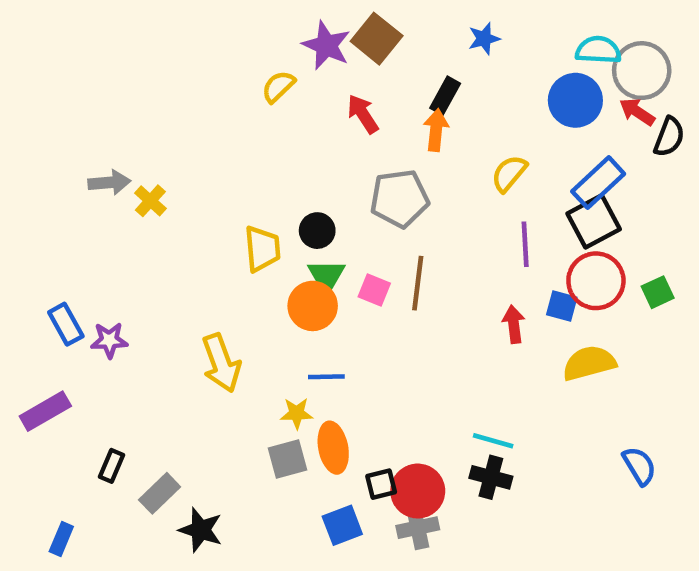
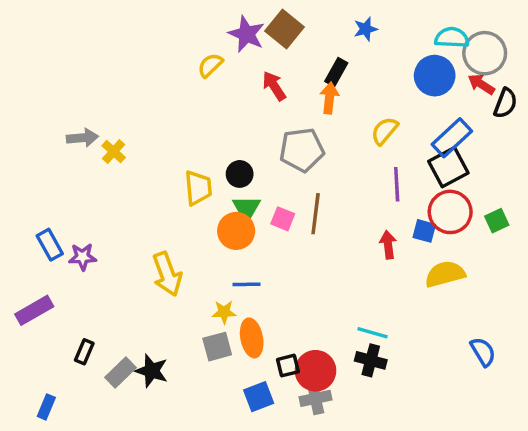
black star: (201, 530) -> (152, 371), moved

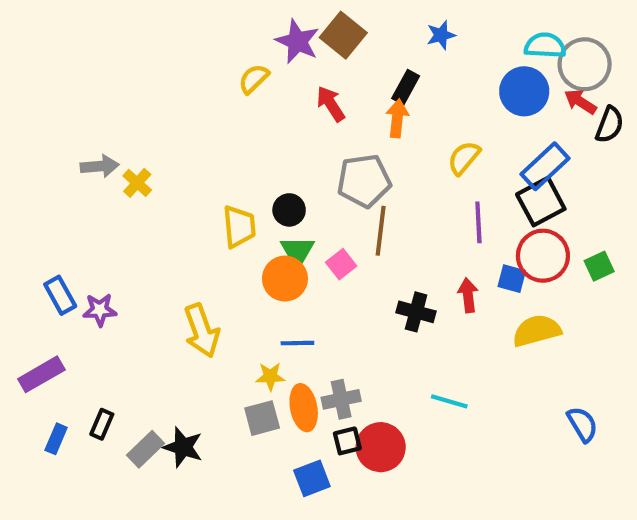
brown line: (316, 214) -> (381, 231), moved
pink square: (283, 219) -> (341, 264), turned 30
black cross: (371, 360) -> (416, 312), moved
gray cross: (316, 398) -> (341, 399), moved
blue rectangle: (46, 407) -> (56, 439), moved

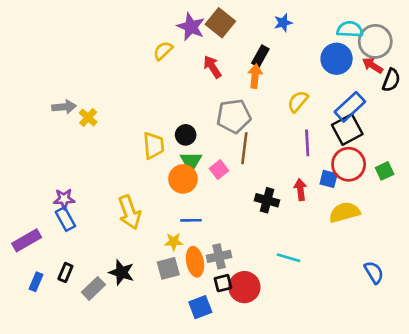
blue rectangle: (60, 295) -> (65, 219), moved
black star: (183, 447) -> (122, 272), moved

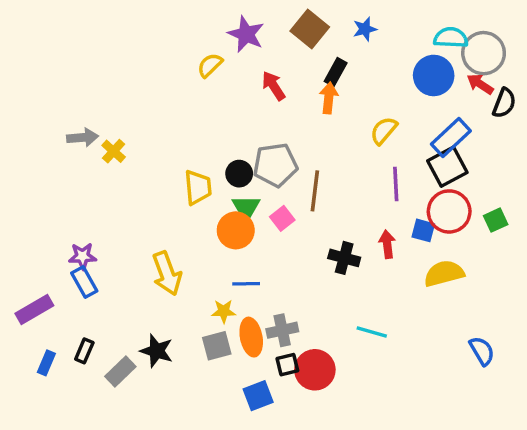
brown square: (220, 23) -> (310, 29), moved
gray pentagon: (234, 116) -> (275, 165), moved

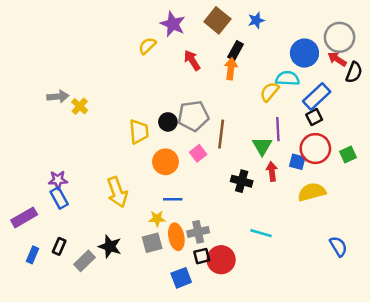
cyan semicircle: (451, 38) -> (288, 78), moved
black square: (447, 167) -> (314, 117), size x0.6
green triangle: (246, 208) -> (262, 146), moved

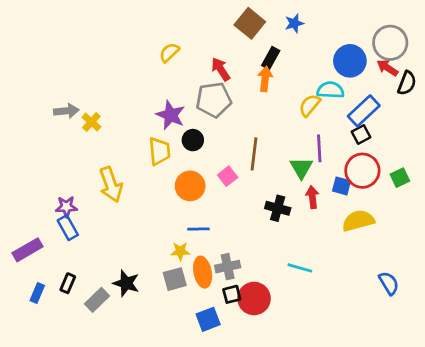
purple star: (173, 24) -> (171, 115), moved
gray pentagon: (193, 116) -> (214, 100), moved
yellow arrow: (117, 192) -> (111, 185), moved

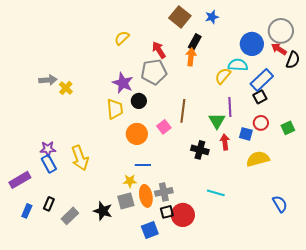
red circle: (362, 171) -> (261, 123), size x0.6
yellow arrow: (111, 185) -> (80, 158), moved
black star: (126, 283) -> (103, 211), moved

